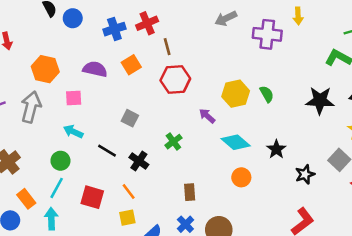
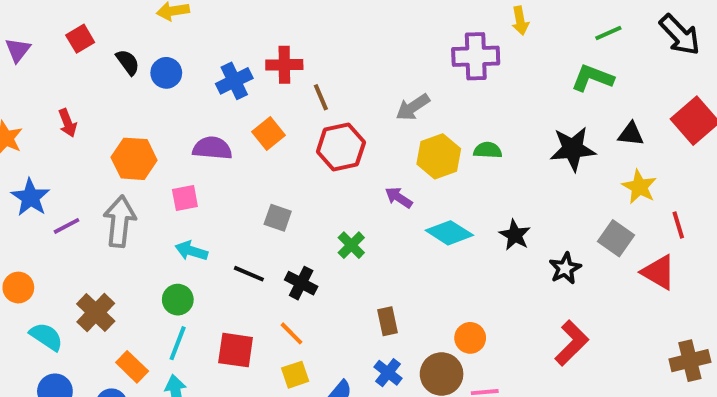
gray arrow: (226, 19) -> (413, 107), moved
red cross: (147, 23) -> (284, 65), turned 30
green semicircle: (267, 94) -> (488, 150), turned -49
orange circle: (241, 177) -> (470, 338), moved

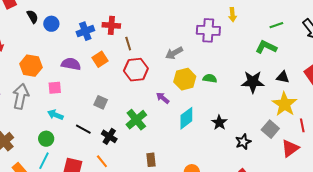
yellow star: (639, 187) -> (285, 104), size x1.4
cyan diamond: (449, 233) -> (186, 118), turned -75
green cross: (351, 245) -> (136, 120), size x1.5
red triangle: (659, 272) -> (290, 148), turned 48

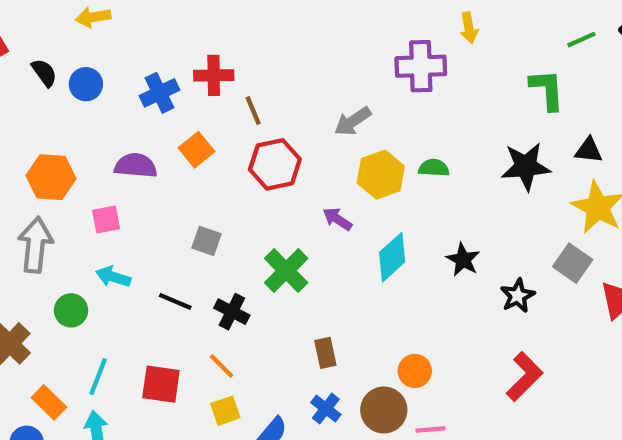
green line: (276, 25) -> (581, 40), moved
green L-shape: (266, 47) -> (547, 90), turned 65
green circle: (46, 139) -> (71, 310), moved

